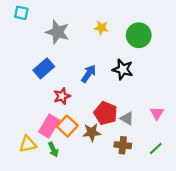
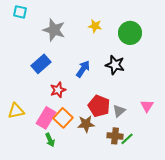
gray triangle: (127, 119) -> (119, 111), turned 48
yellow triangle: (28, 144) -> (16, 111), moved
green line: (156, 148) -> (127, 139), moved

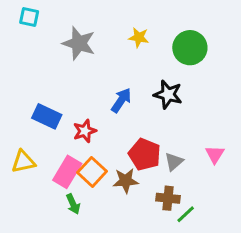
blue rectangle: (41, 64) -> (47, 116), moved, turned 66
green line: (127, 139) -> (186, 214), moved

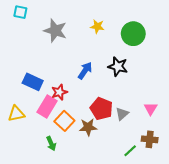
pink rectangle: (67, 172) -> (47, 107), moved
brown cross: (168, 198) -> (150, 139), moved

